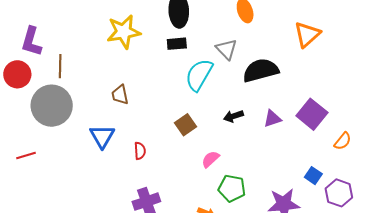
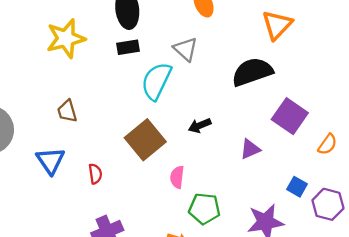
black semicircle: (261, 70) -> (252, 72), moved
purple triangle: (272, 119) -> (250, 149), moved
brown square: (185, 125) -> (145, 140), size x1.6
pink semicircle: (210, 159) -> (177, 177), turned -36

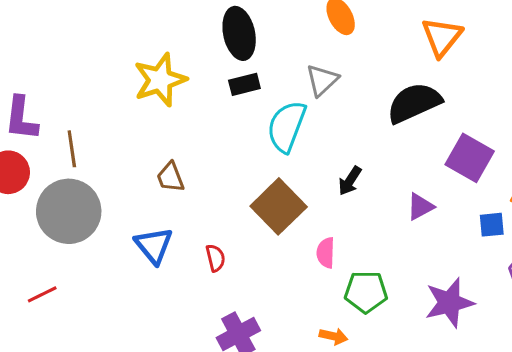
gray triangle: (186, 49) -> (322, 80), turned 40
black arrow: (200, 125) -> (350, 181), turned -30
blue square: (297, 187) -> (492, 225), moved, turned -30

